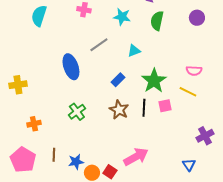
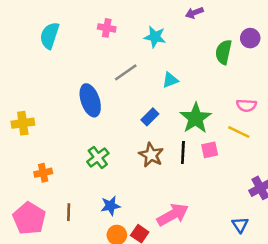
green semicircle: (157, 21) -> (224, 52), moved
blue star: (76, 162) -> (111, 206), moved

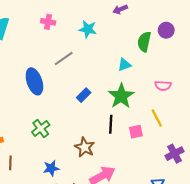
cyan triangle: (170, 80) -> (124, 65), moved
yellow line: (239, 132) -> (157, 118), moved, turned 36
pink square: (210, 150) -> (136, 132), moved
brown star: (151, 155) -> (85, 147), moved
brown line: (69, 212) -> (10, 163), moved

